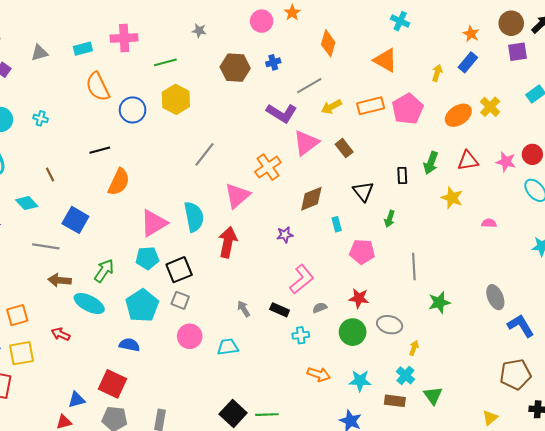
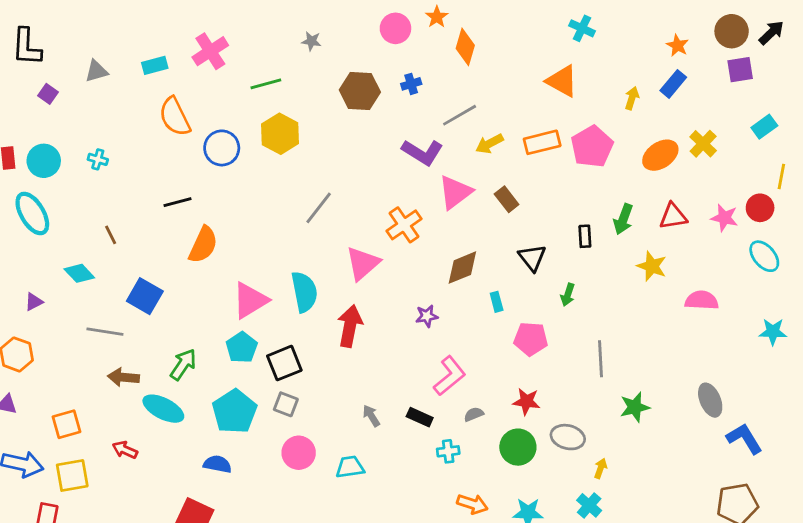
pink cross: (124, 38) -> (210, 51), turned -30
orange diamond: (328, 43) -> (465, 47), moved
pink semicircle: (489, 223) -> (702, 300), size x1.6
cyan pentagon: (147, 258) -> (242, 347), turned -30

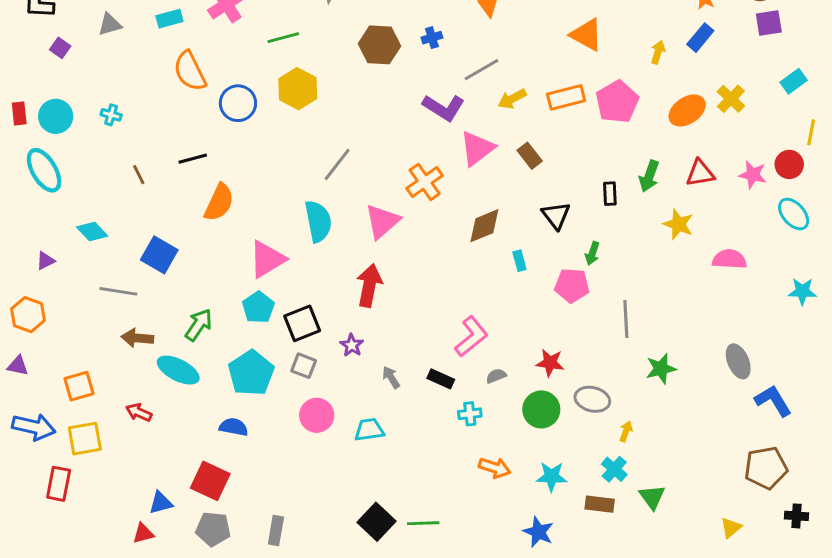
brown line: (111, 235) -> (139, 175), moved
cyan semicircle: (304, 292) -> (318, 221), moved
purple star: (427, 316) -> (352, 345), moved, turned -30
pink pentagon: (531, 339) -> (572, 285), moved

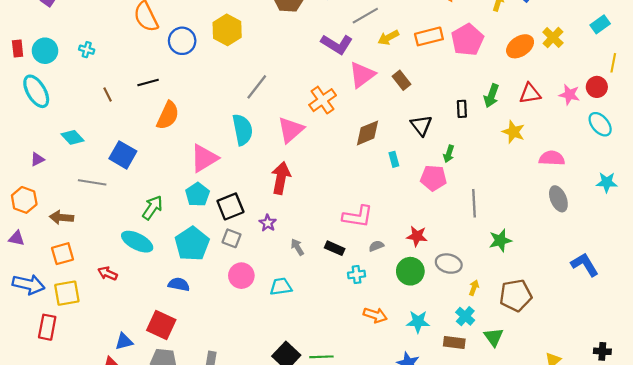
pink L-shape: (471, 337) -> (358, 216), turned 48
brown arrow: (137, 338) -> (61, 217), moved
gray ellipse: (738, 361) -> (558, 199), moved
brown pentagon: (766, 468) -> (516, 295), moved

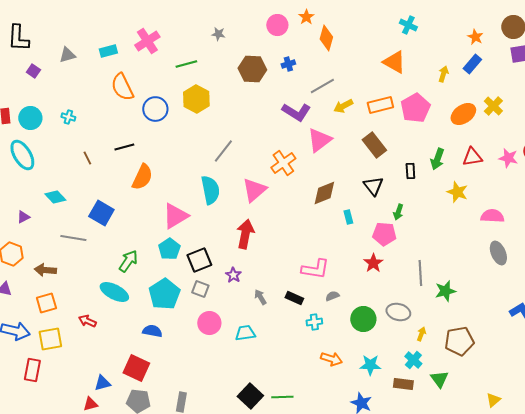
brown rectangle: (402, 80) -> (374, 145), moved, size x1.4
gray line: (474, 203) -> (420, 273), moved
red star: (417, 236) -> (373, 263), moved, turned 30

